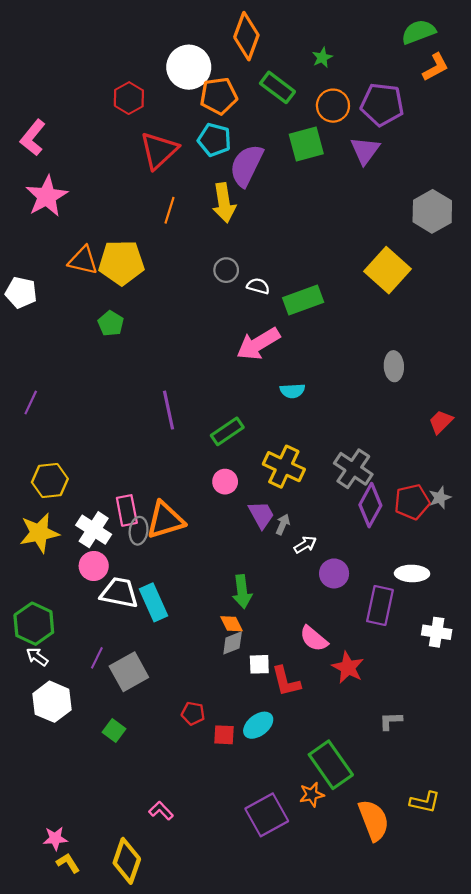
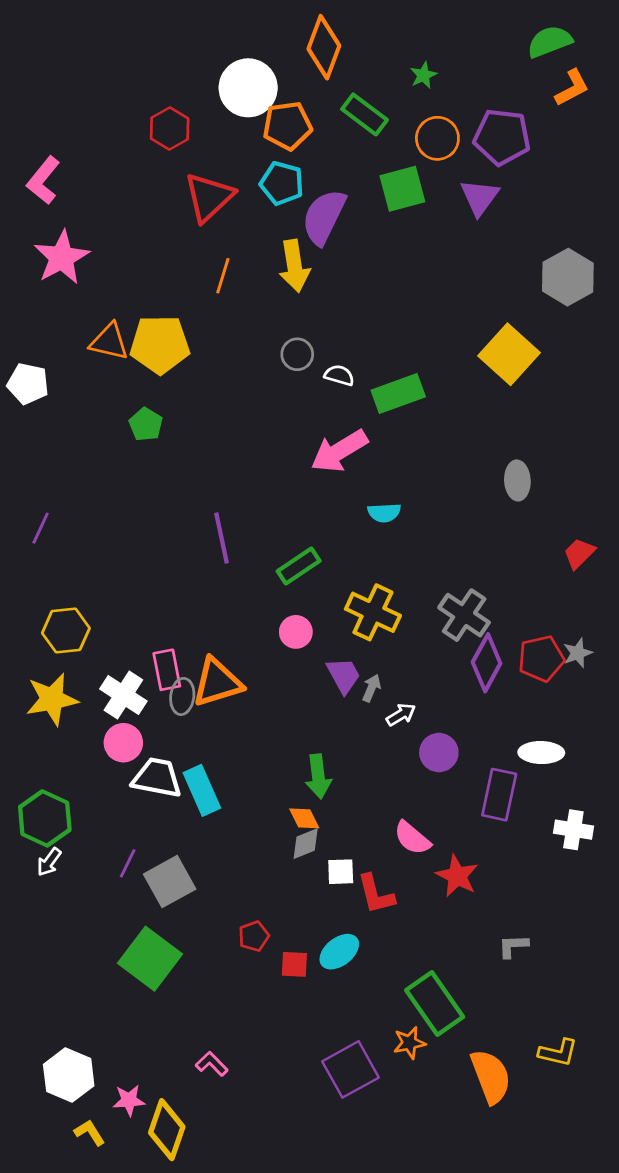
white arrow: (37, 657) -> (49, 862), turned -90
white hexagon: (52, 702) -> (69, 1075), moved
red pentagon: (193, 713) -> (254, 936), turned -30
green square: (114, 731) -> (150, 959), size x2.0
pink star: (55, 838) -> (129, 1100), moved

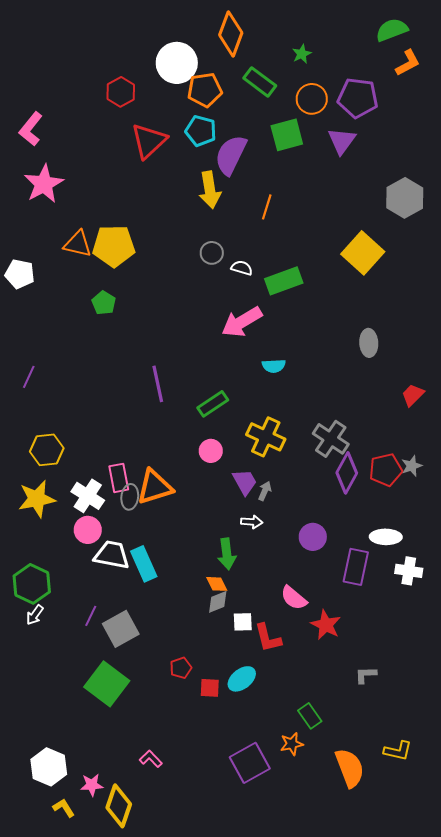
orange line: (223, 276) -> (267, 207), moved
white arrow: (401, 715) -> (252, 522), moved, turned 35
white cross: (573, 830) -> (409, 571), moved
green rectangle: (435, 1004) -> (310, 716), size x0.6

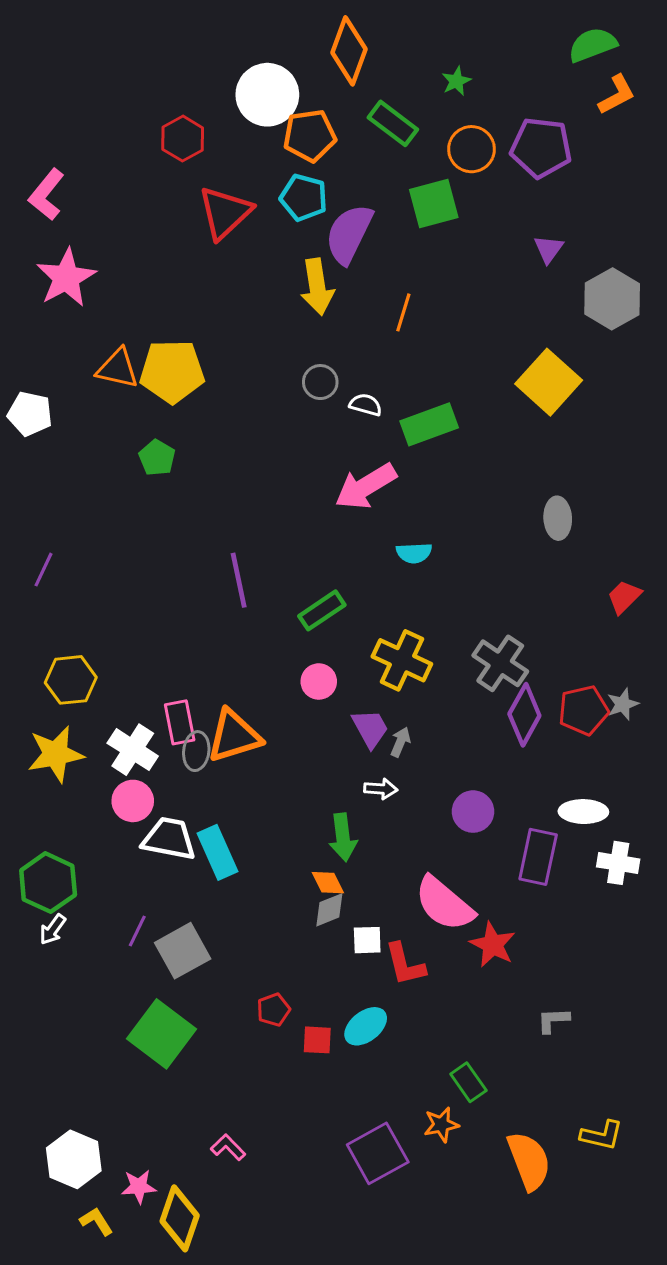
purple triangle: (342, 141) -> (549, 249), moved, size x0.7
pink semicircle: (294, 598) -> (444, 904), size x1.5

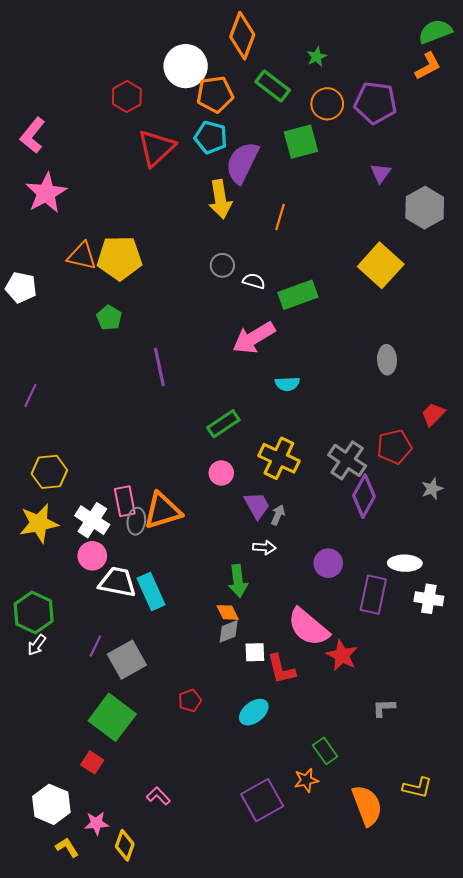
green semicircle: (592, 45) -> (435, 31), moved
purple line: (239, 580) -> (159, 367), moved
red pentagon: (583, 710) -> (394, 447), moved
red square: (317, 1040) -> (92, 762), moved, turned 30
yellow diamond: (180, 1218) -> (125, 845), size x0.7

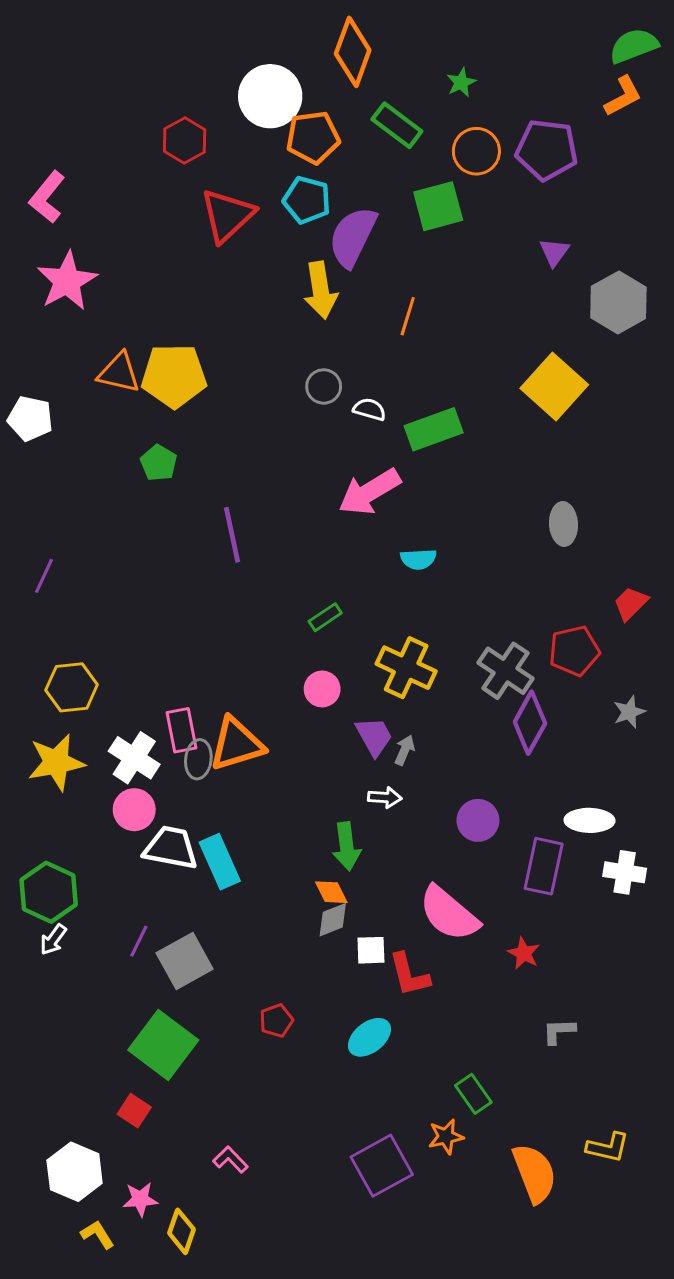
green rectangle: (223, 424) -> (325, 617), size x0.7
red star: (342, 655) -> (524, 953), moved, size x0.7

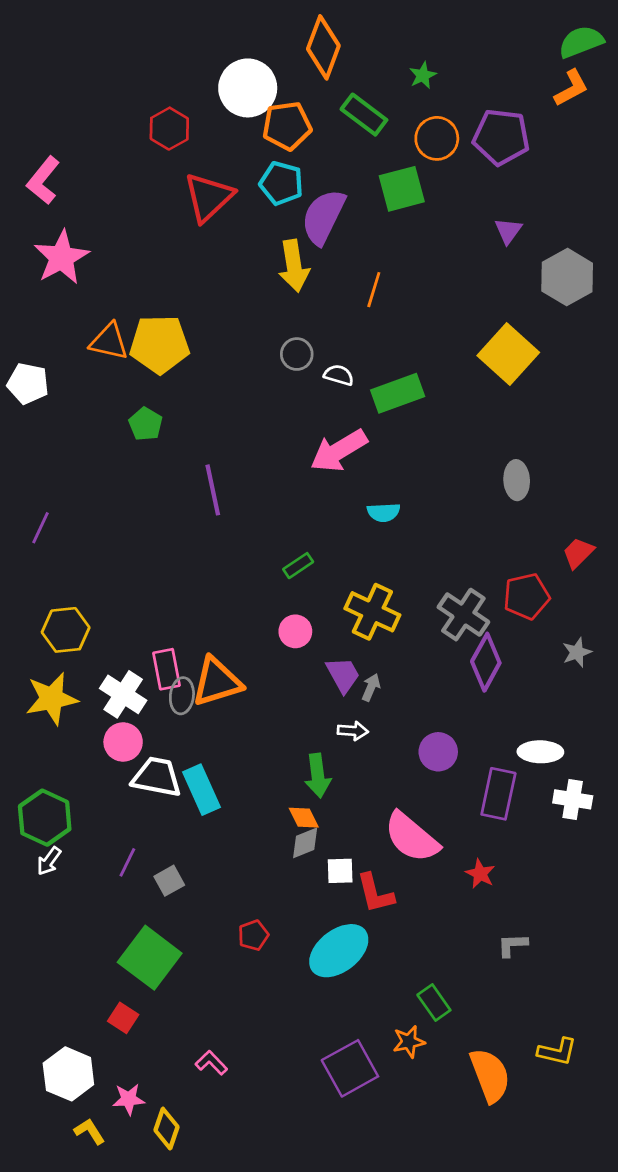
gray square: (185, 961) -> (169, 881), size x0.6
cyan ellipse: (369, 1037) -> (339, 951), size x1.5

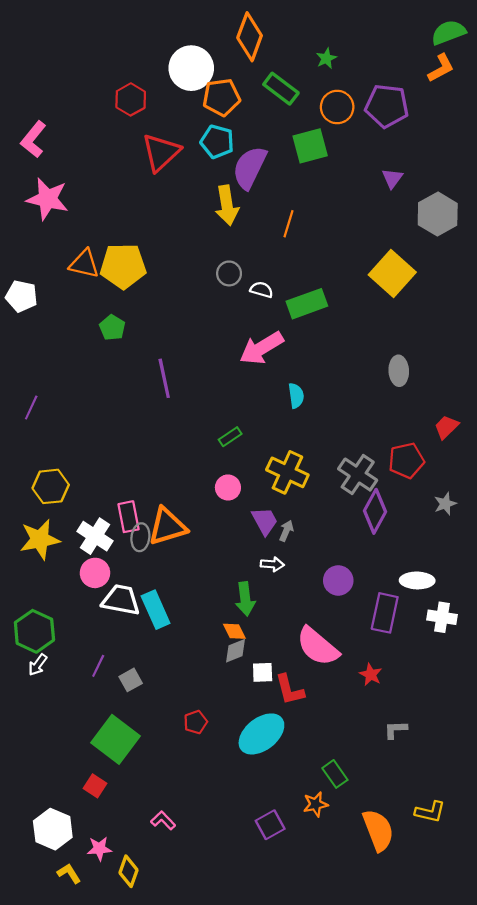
pink star: (61, 257) -> (47, 199), turned -30
cyan semicircle: (384, 512) -> (296, 396), turned -95
purple square: (350, 1068) -> (270, 825), size x0.7

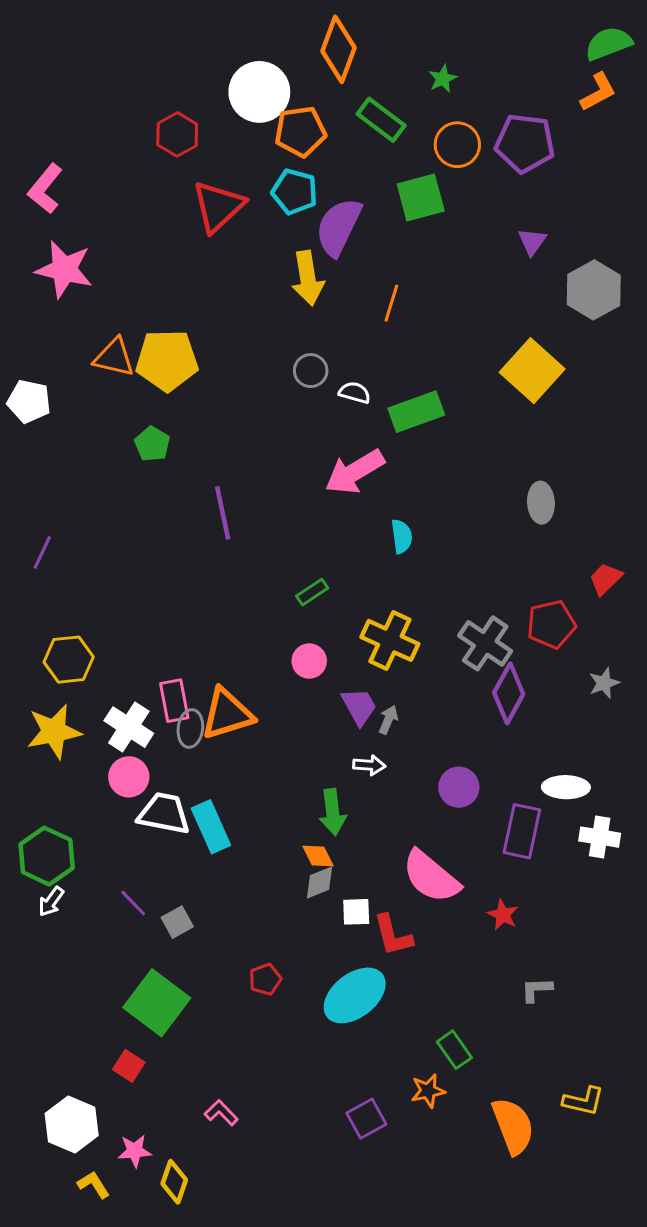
purple line: (98, 666) -> (133, 903), turned -70

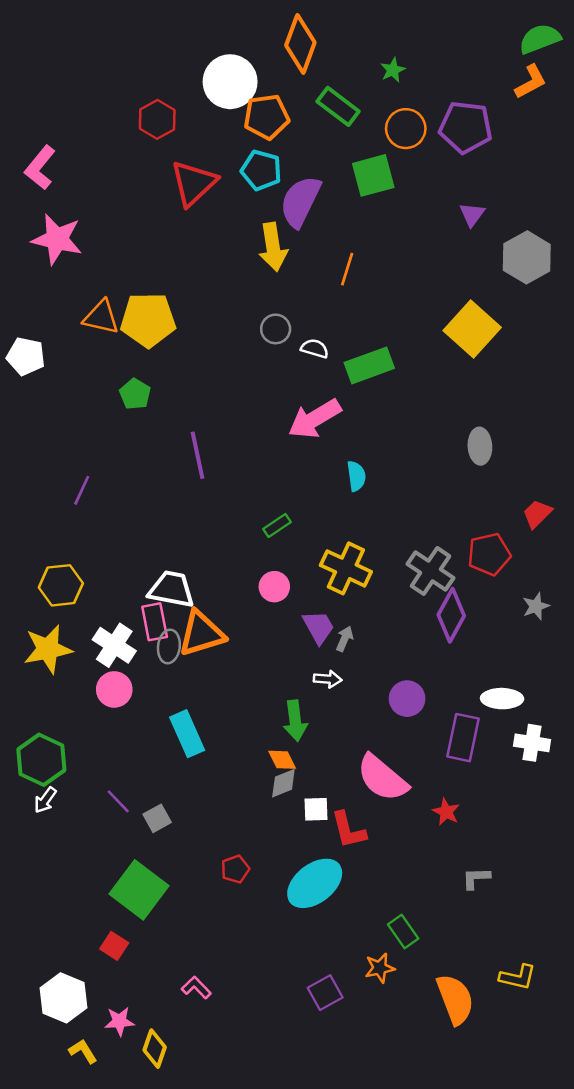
purple line: (42, 552) -> (82, 490), moved
white trapezoid: (164, 814) -> (172, 589), moved

